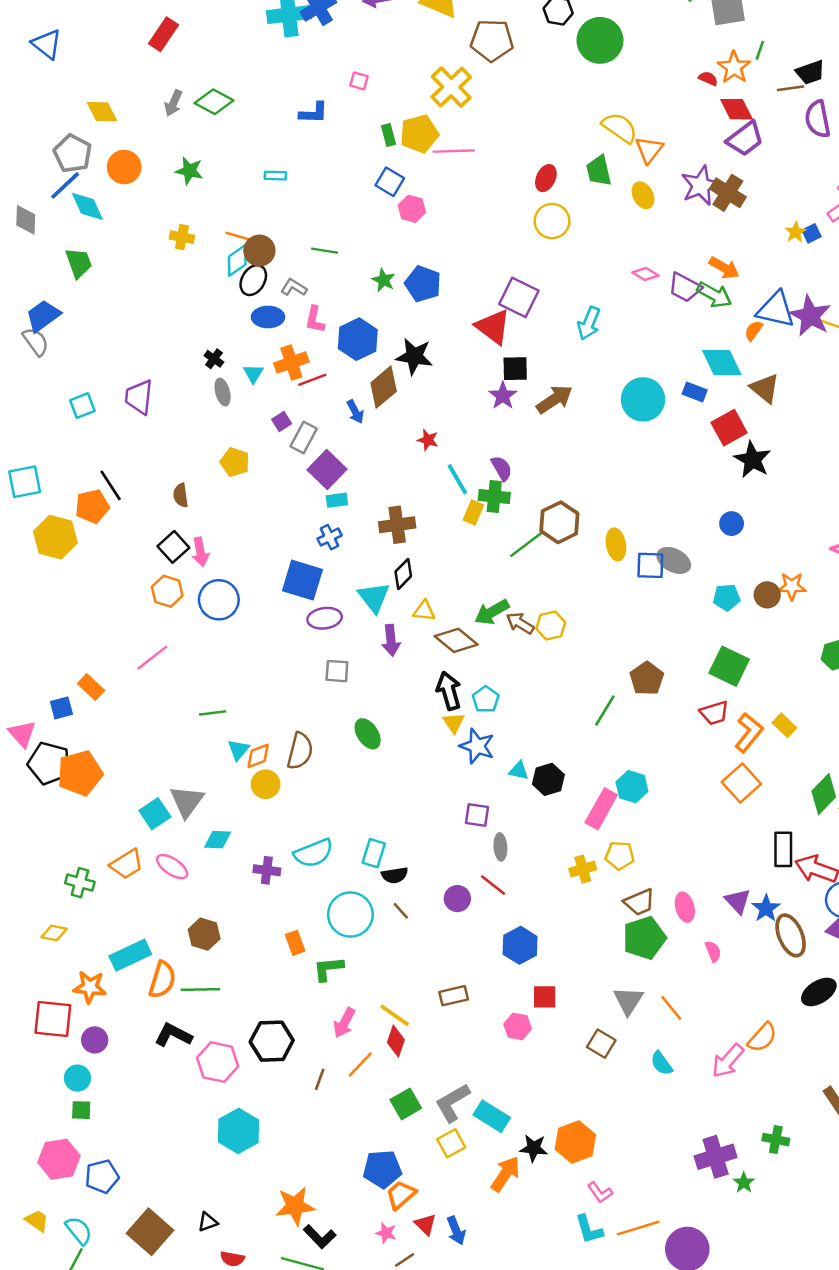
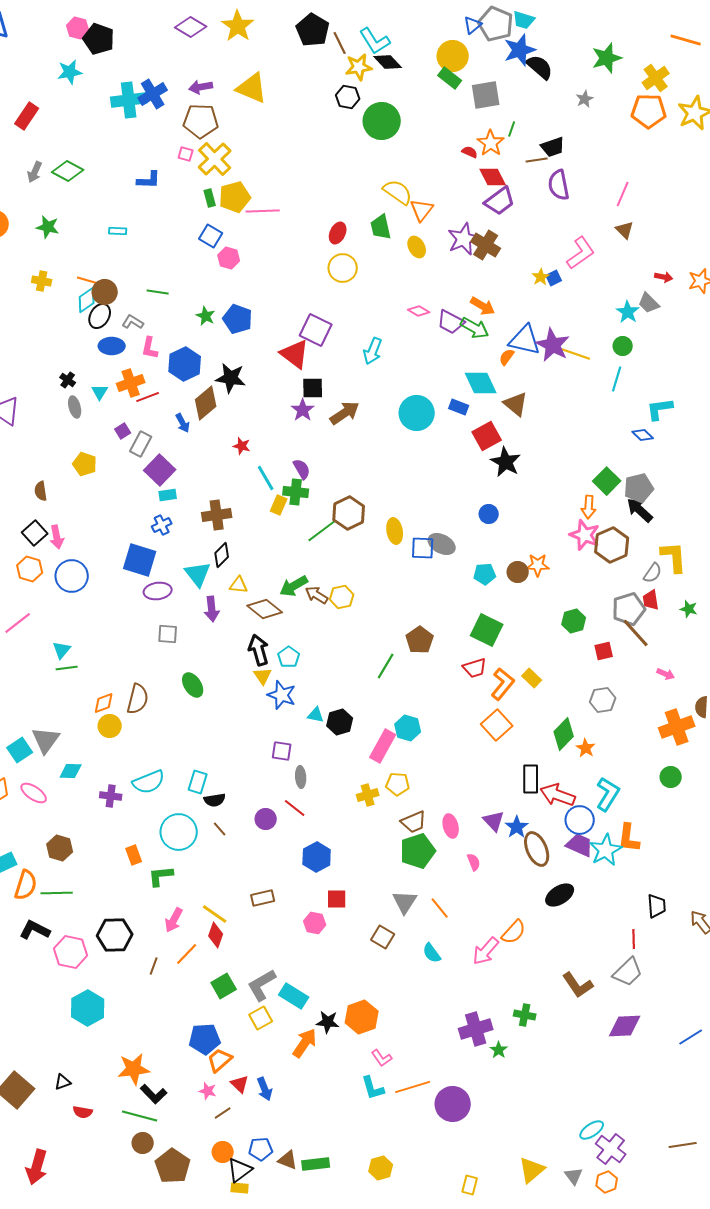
brown pentagon: (492, 40) -> (201, 121), moved
yellow cross: (451, 87) -> (215, 159), moved
cyan triangle: (239, 750) -> (62, 650), moved

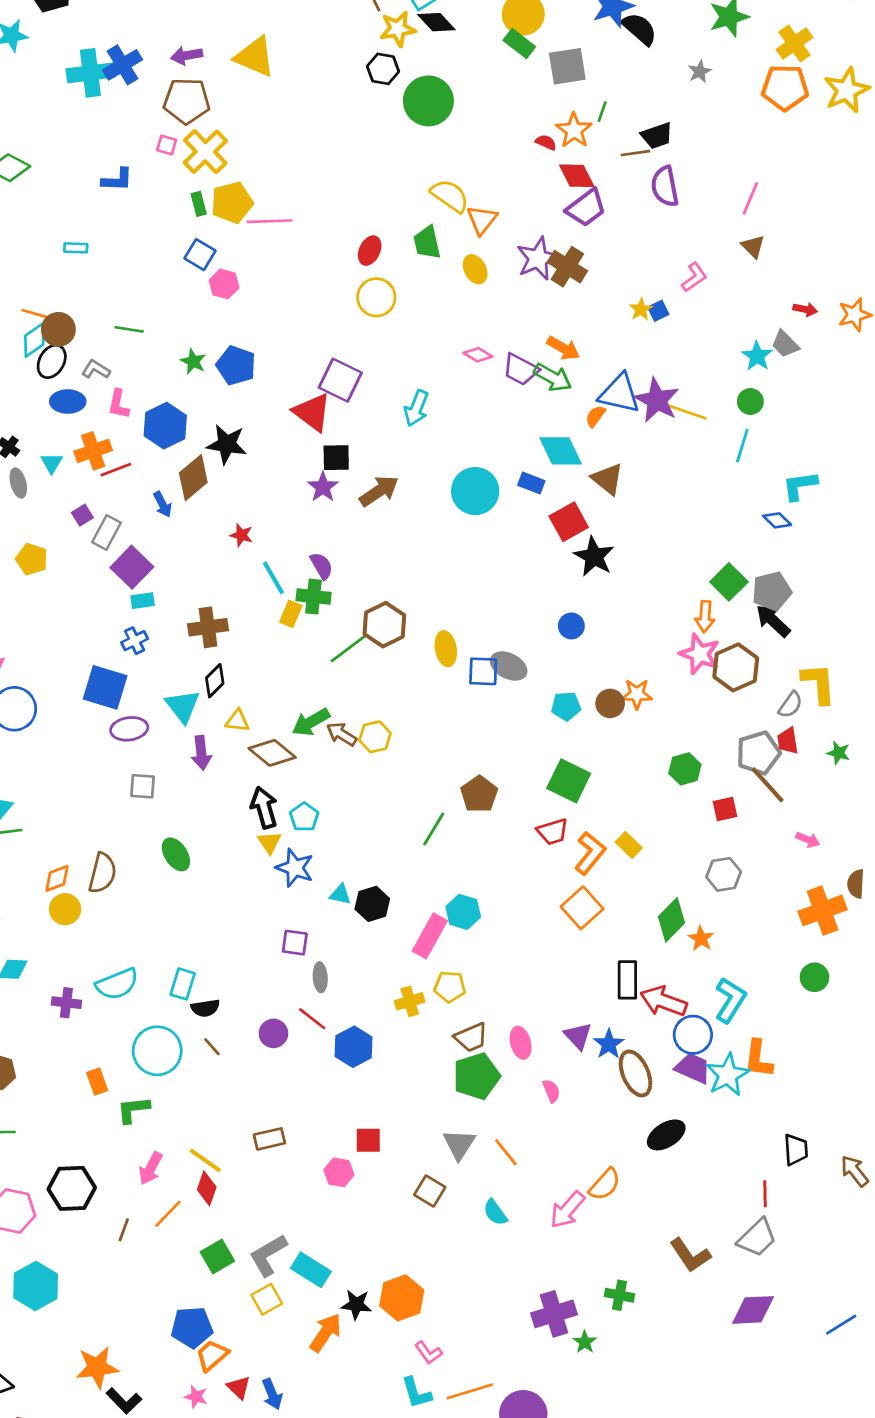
pink L-shape: (581, 253) -> (694, 277), size x0.7
blue hexagon: (317, 857) -> (354, 1047), moved

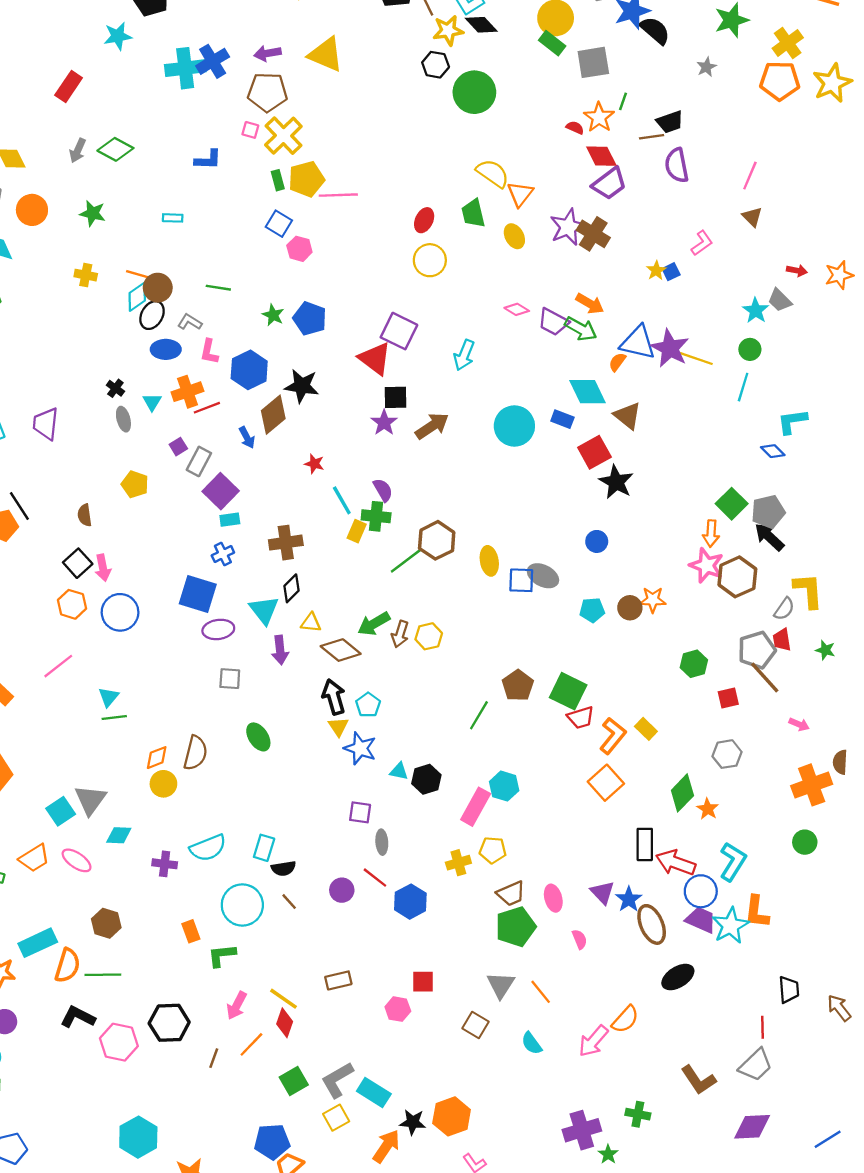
brown arrow: (342, 734) -> (400, 634), turned -105
green square: (569, 781) -> (568, 691), moved
cyan hexagon: (36, 1286) -> (138, 1137), moved

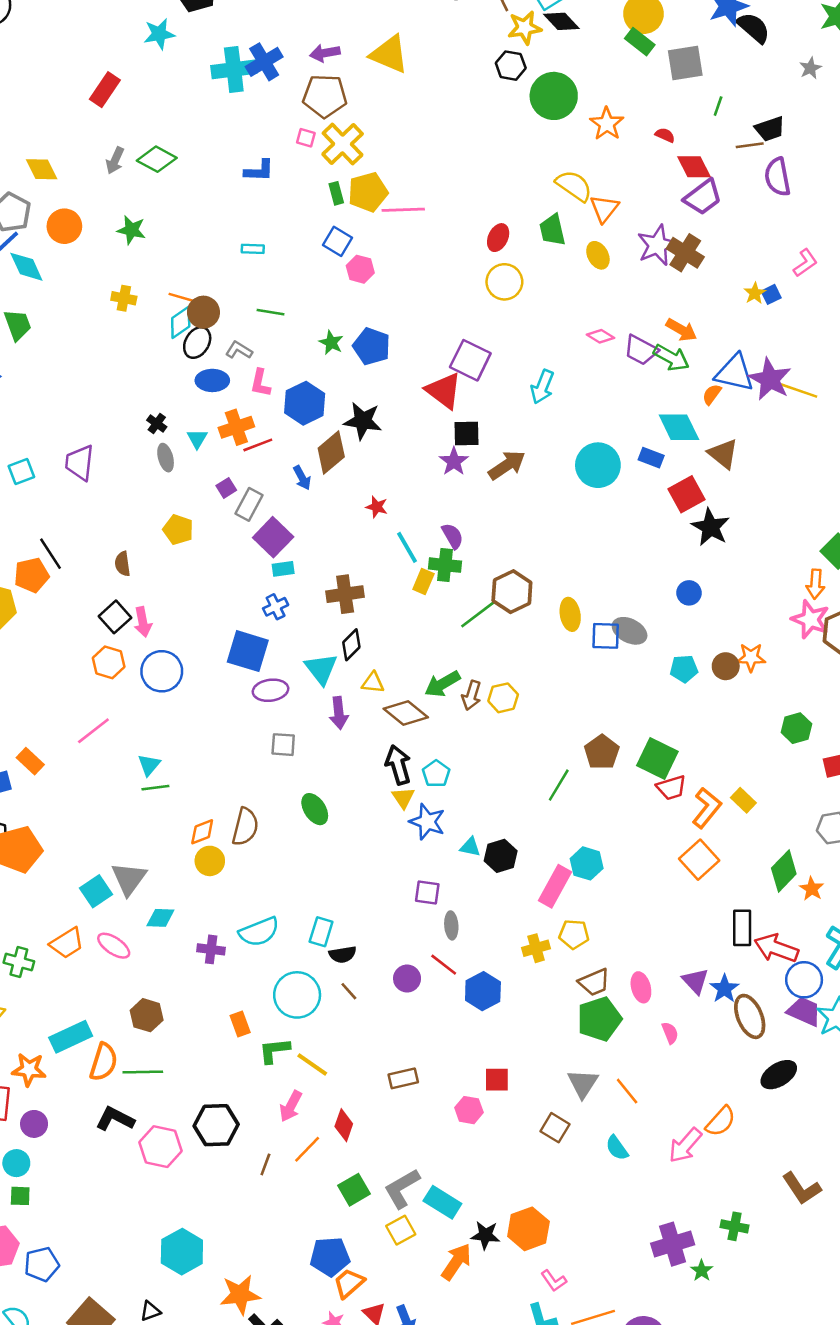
orange star: (599, 117) -> (607, 124), moved
cyan rectangle: (173, 218) -> (253, 249), moved
yellow line: (283, 999) -> (312, 1064), moved

